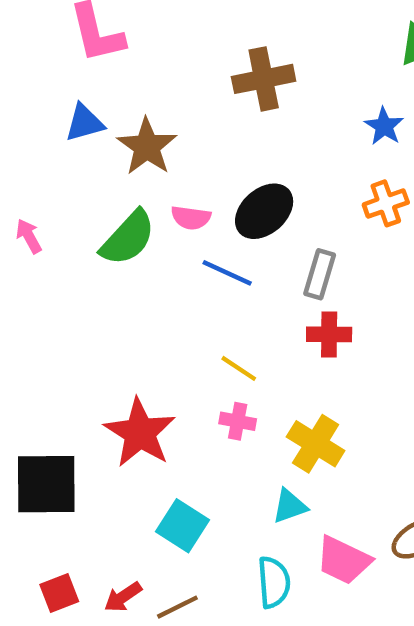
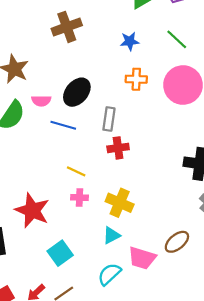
blue star: (384, 126) -> (130, 41), turned -30
orange cross: (386, 203) -> (136, 79), turned 30
cyan square: (183, 526) -> (60, 253), turned 30
cyan semicircle: (274, 582) -> (109, 274), turned -120

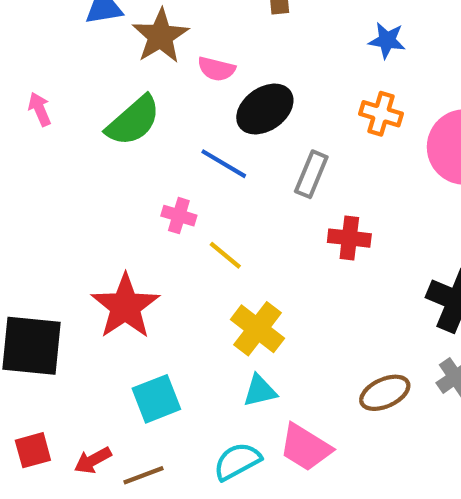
pink semicircle: (41, 101) -> (216, 69), moved
red cross: (118, 148) -> (349, 238), moved
pink cross: (79, 198) -> (179, 216), moved
yellow cross: (120, 203) -> (257, 329), moved
brown ellipse: (177, 242) -> (385, 393), moved

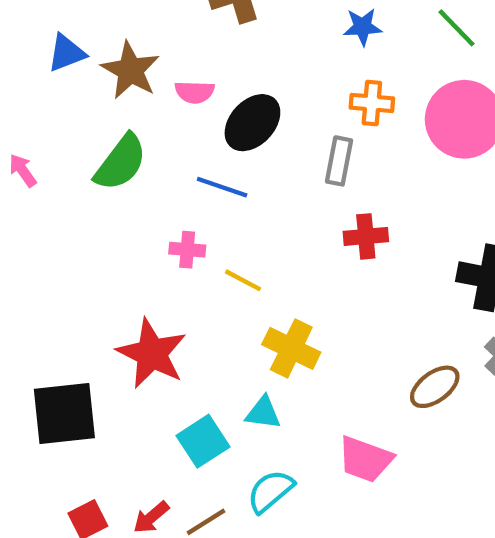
gray rectangle: (311, 174) -> (339, 161), moved
cyan triangle: (260, 391) -> (263, 413), moved, turned 33
cyan semicircle: (237, 461) -> (270, 491), moved

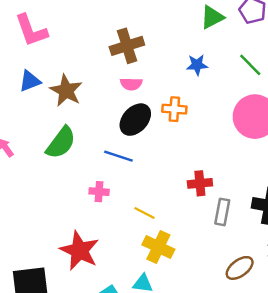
pink semicircle: (195, 92) -> (131, 84), moved
orange cross: (372, 103) -> (174, 109), moved
gray rectangle: (339, 161) -> (222, 212), moved
yellow line: (243, 280) -> (144, 213), moved

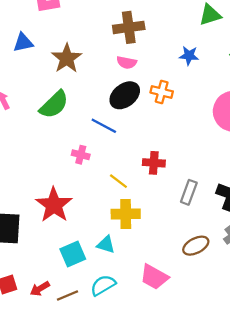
blue triangle: (30, 81) -> (23, 43), moved
red cross: (200, 183) -> (154, 163), moved
yellow cross: (158, 247) -> (126, 214), turned -36

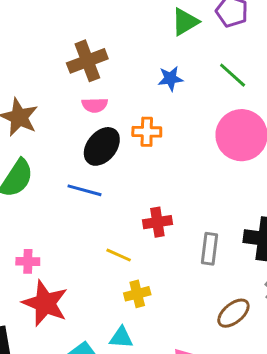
pink cross: (81, 155) -> (28, 261), moved
yellow cross: (126, 214) -> (137, 294), size x0.7

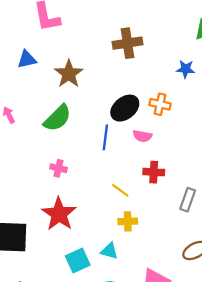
pink semicircle: (95, 105) -> (142, 136), moved
blue line: (85, 190) -> (105, 137), turned 70
pink cross: (28, 261) -> (58, 168), moved

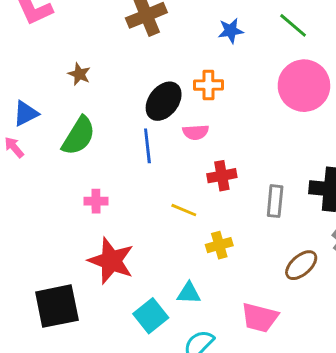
blue triangle: (27, 59) -> (26, 113), moved
brown star: (69, 74) -> (79, 74), size x0.6
yellow cross: (128, 221) -> (219, 245), moved

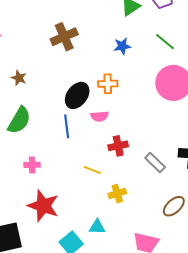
gray rectangle: (275, 201) -> (155, 163), turned -50

